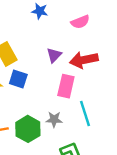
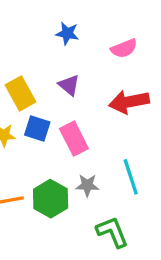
purple triangle: (54, 55) -> (69, 85), moved, turned -35
pink rectangle: (66, 86) -> (74, 139), moved, turned -40

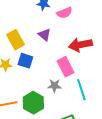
pink semicircle: (124, 48) -> (64, 13), moved
pink rectangle: (74, 139) -> (65, 67), moved
gray star: (87, 185) -> (54, 86), moved

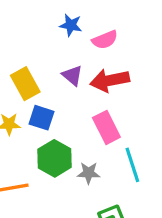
red arrow: (80, 45) -> (110, 80), moved
gray star: (54, 86) -> (89, 173), moved
green hexagon: (33, 103) -> (54, 158), moved

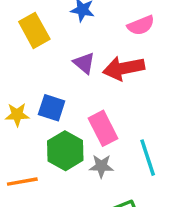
pink semicircle: (105, 40) -> (141, 25), moved
yellow rectangle: (25, 84) -> (34, 30), moved
pink rectangle: (106, 127) -> (103, 128), moved

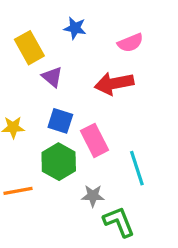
purple triangle: (84, 63) -> (52, 77), moved
blue square: (52, 108) -> (60, 121), moved
gray star: (101, 166) -> (93, 196), moved

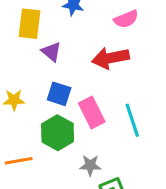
yellow rectangle: (29, 48) -> (30, 24), turned 36
cyan line: (137, 168) -> (132, 120), moved

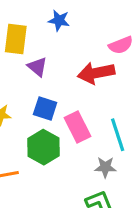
pink semicircle: (126, 19) -> (121, 45), moved
gray star: (90, 165) -> (105, 167), moved

